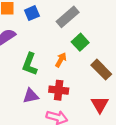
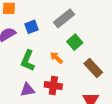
blue square: (32, 13) -> (32, 27), moved
orange arrow: (61, 60) -> (56, 58), turned -80

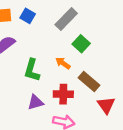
blue square: (32, 27) -> (28, 16), moved, turned -32
brown rectangle: (93, 68) -> (89, 81), moved

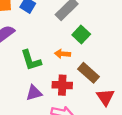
orange arrow: (63, 63) -> (62, 54), turned -32
green L-shape: (32, 70) -> (31, 60), turned -35

